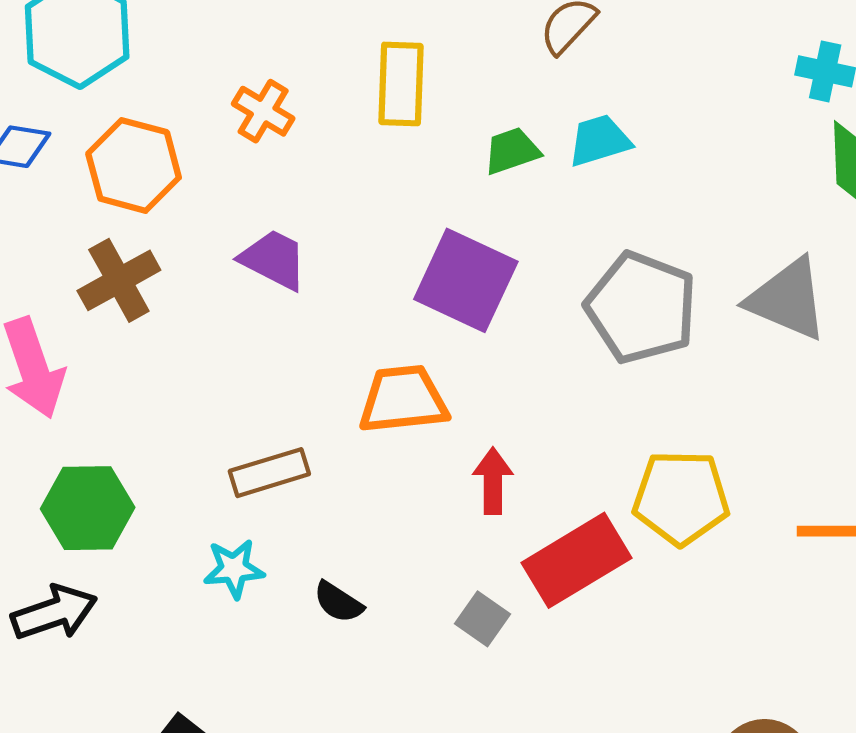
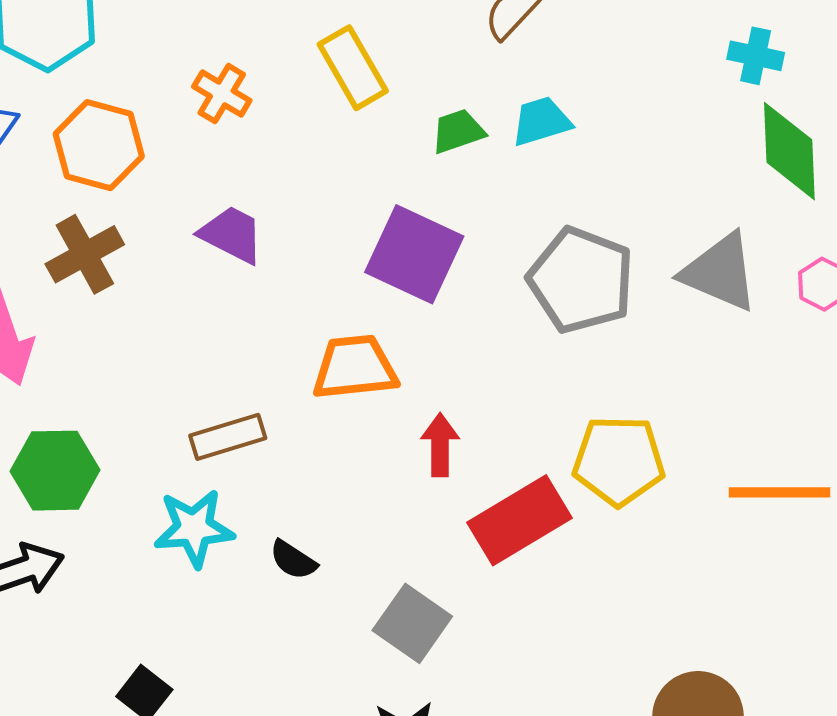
yellow rectangle: (401, 84) -> (353, 68), turned -32
cyan star: (234, 569) -> (194, 528), size x1.4
gray square: (482, 619) -> (412, 623), moved, size x1.5

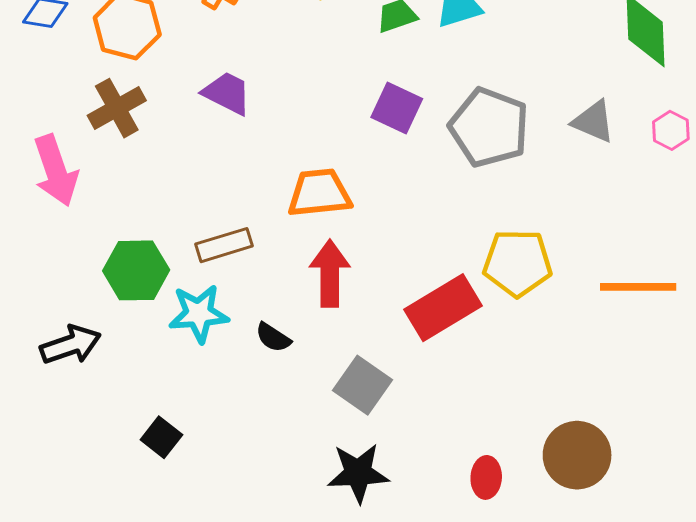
purple square: (414, 254) -> (397, 108), moved, size x0.7
gray triangle: (720, 272) -> (593, 121), size x0.7
red arrow: (440, 445) -> (330, 273), moved, size x1.4
green hexagon: (55, 471) -> (136, 270), moved

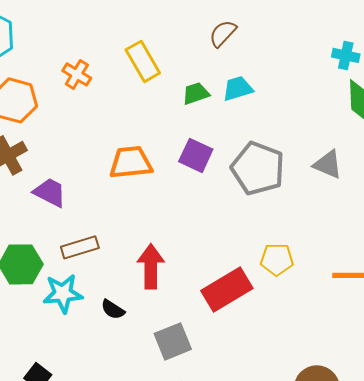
purple trapezoid: (227, 93) -> (50, 192), moved
orange trapezoid: (319, 193) -> (131, 162), moved
yellow pentagon: (517, 263) -> (277, 259), size x0.7
gray square: (363, 385) -> (173, 341), turned 33

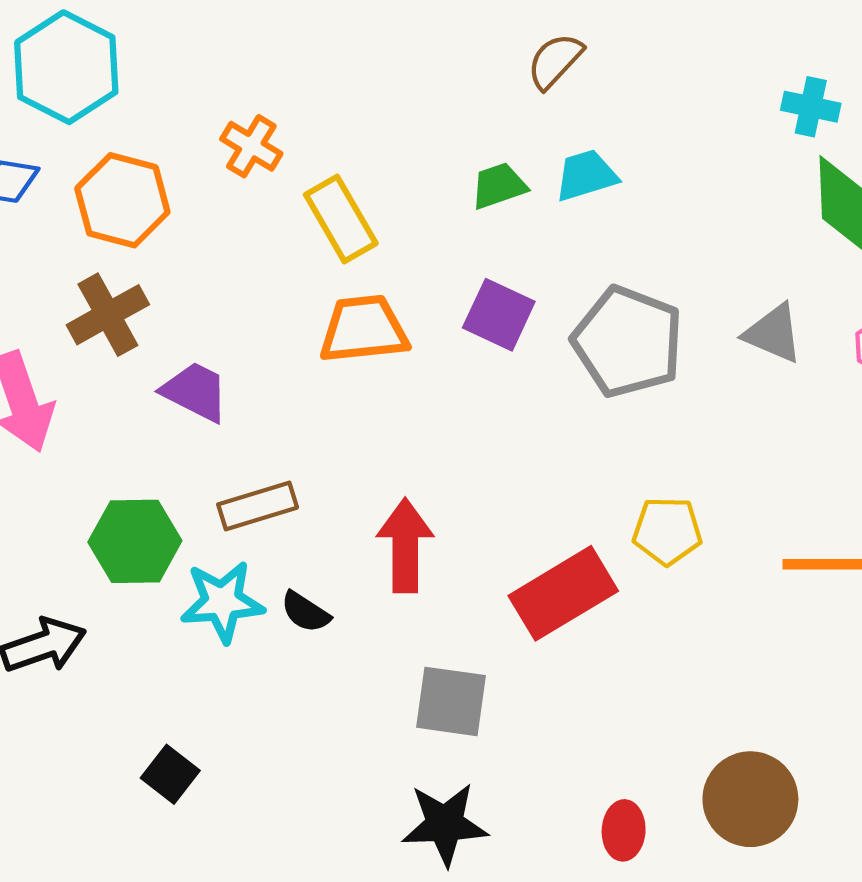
yellow rectangle: (143, 61) -> (341, 219), moved
black semicircle: (113, 309) -> (305, 612), moved
gray square: (173, 341) -> (451, 701), turned 30

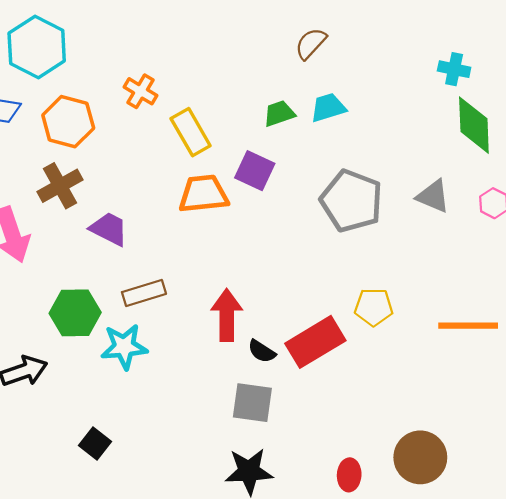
purple square: (499, 315) -> (255, 171), moved
black semicircle: (305, 612) -> (262, 351), moved

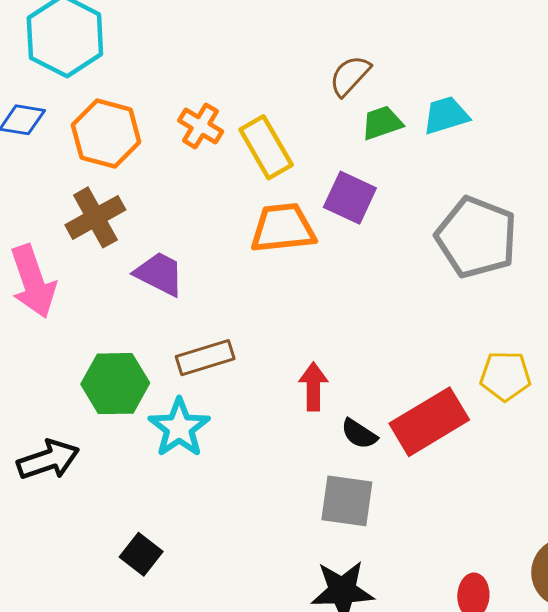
brown semicircle: (311, 43) -> (350, 76), moved
orange cross: (140, 91) -> (201, 126), moved
red arrow: (227, 315) -> (313, 387), size x0.7
cyan star: (124, 347) -> (179, 428), turned -30

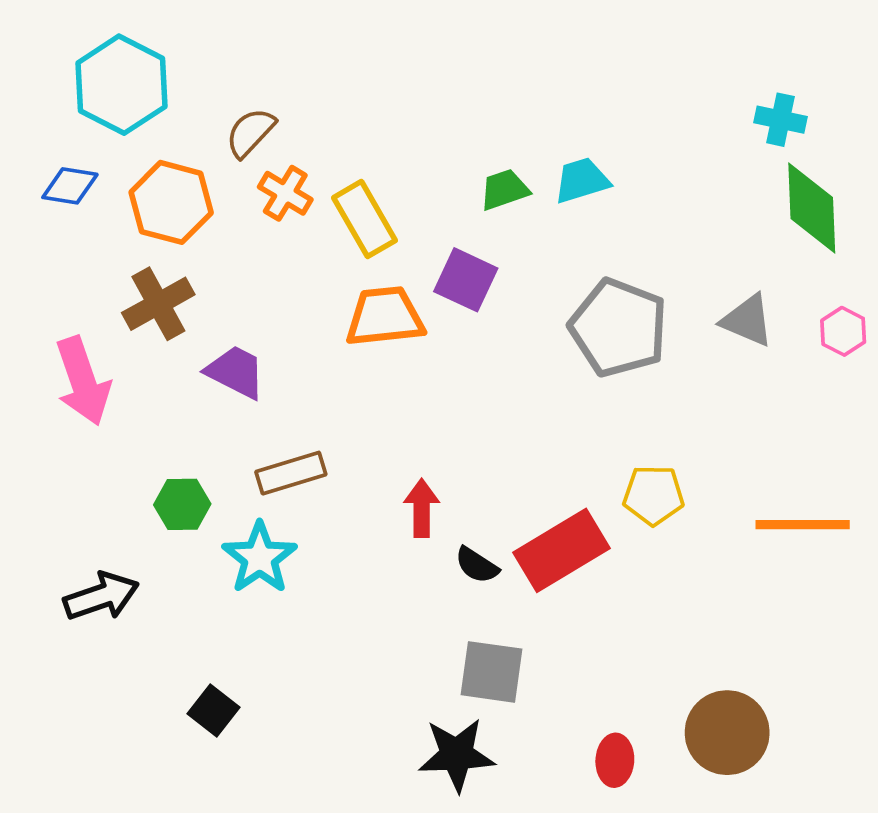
brown semicircle: (350, 76) -> (250, 133), moved
green hexagon: (115, 384) -> (182, 504), size x0.7
gray square: (347, 501) -> (491, 672), moved

